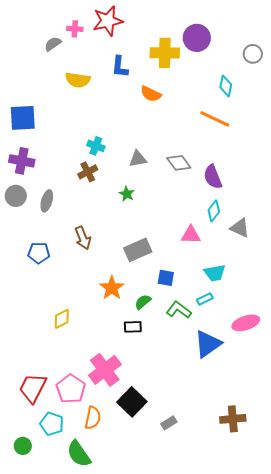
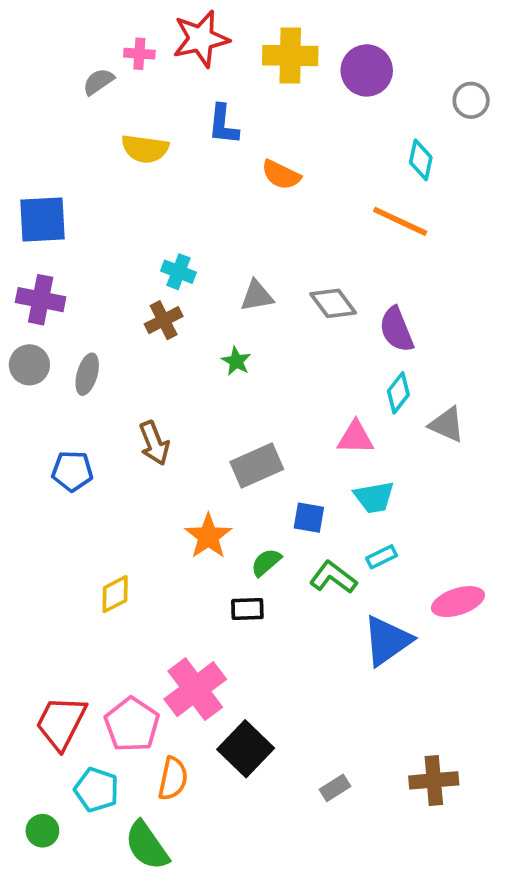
yellow cross: (165, 53) -> (290, 56), moved
cyan trapezoid: (215, 273) -> (374, 497), moved
gray rectangle: (169, 423) -> (335, 788), moved

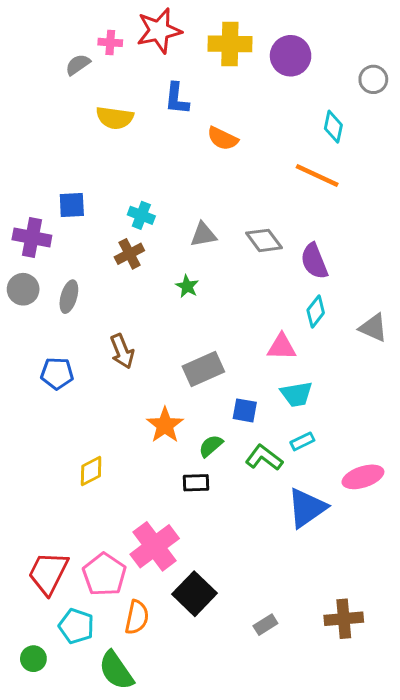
blue square: (42, 220) -> (72, 205), moved, size x0.7
gray triangle: (447, 425) -> (373, 328), moved

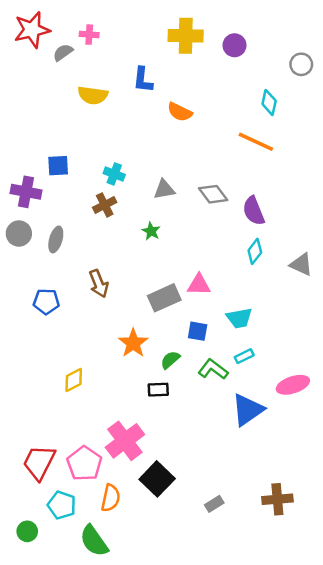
red star: (159, 31) -> (32, 30), moved
purple circle: (291, 56) -> (235, 45), size x0.7
pink triangle: (282, 347) -> (199, 285), moved

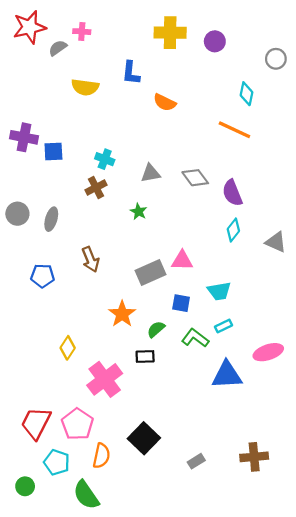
purple cross: (26, 192) -> (24, 137), moved
yellow diamond: (74, 380) -> (68, 348), turned -30
blue triangle: (248, 410) -> (227, 375), turned 32
pink cross: (125, 441) -> (105, 379), moved

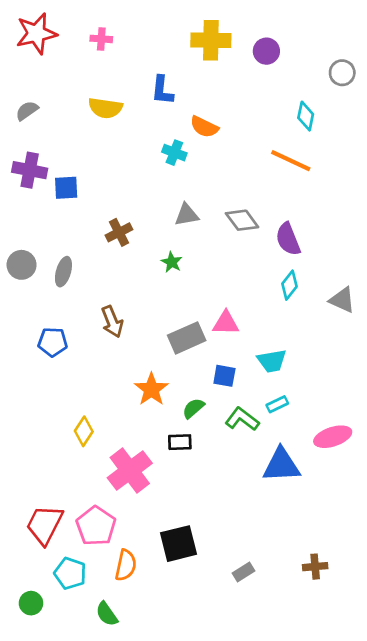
gray semicircle: (58, 48) -> (27, 111), moved
cyan cross: (105, 159) -> (174, 153), moved
black square: (144, 438) -> (178, 544), turned 32
brown cross: (254, 457) -> (315, 567), size x0.7
green semicircle: (86, 495) -> (107, 614), size x0.7

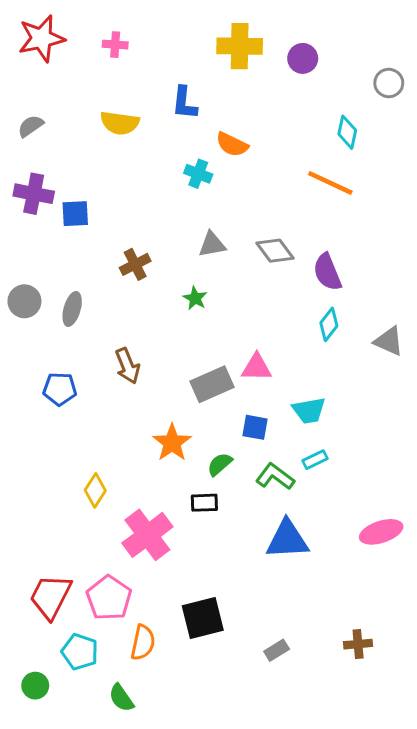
pink ellipse: (333, 437) -> (381, 532), moved
blue triangle: (281, 465) -> (287, 540), moved

